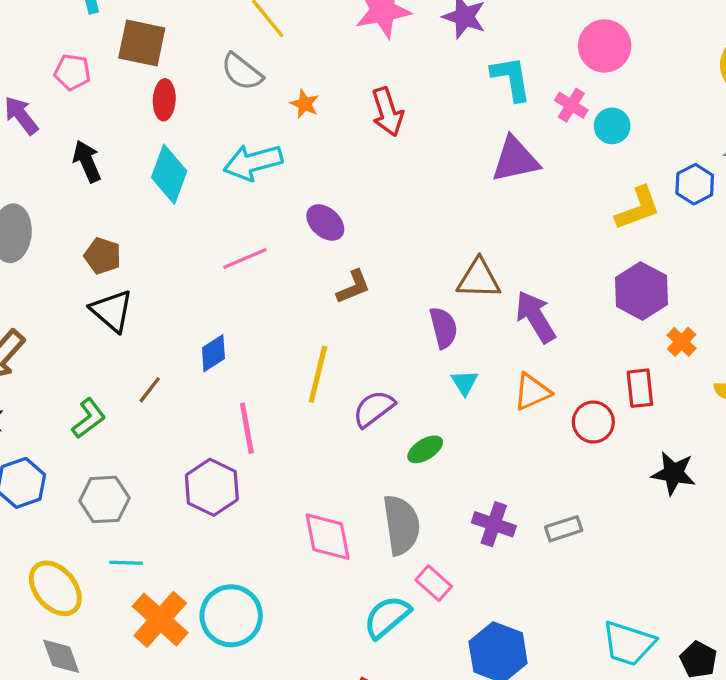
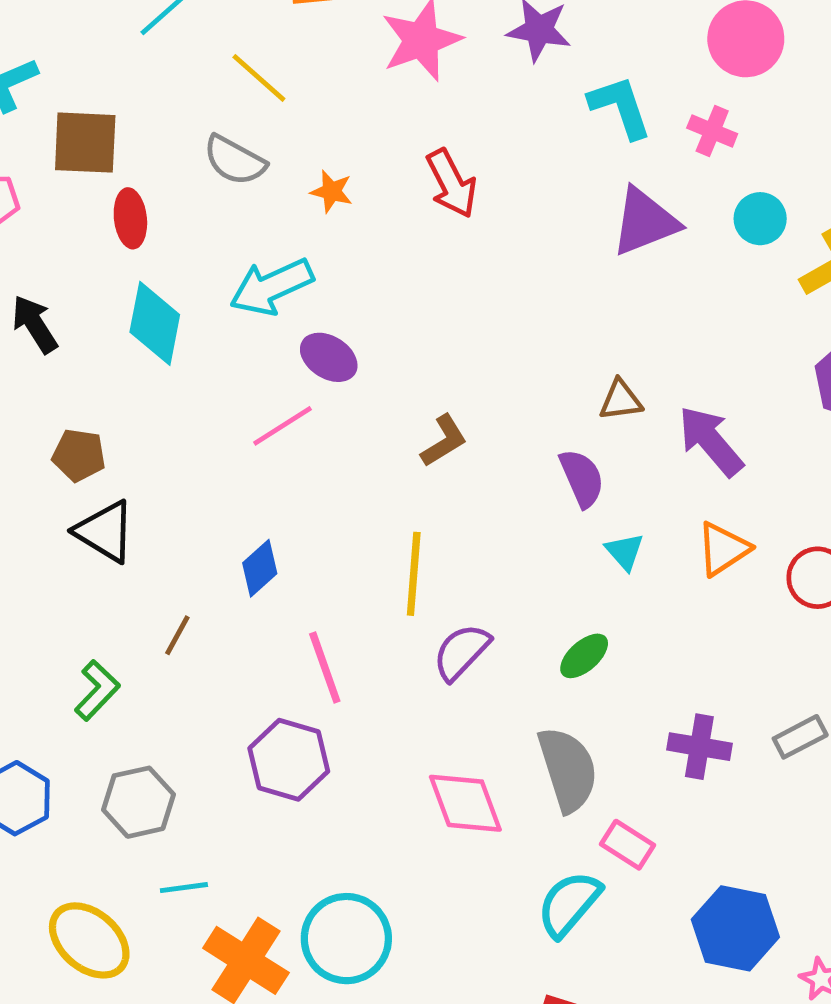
cyan circle: (612, 126) -> (760, 219), moved
purple ellipse: (325, 223) -> (329, 357), moved
brown triangle: (479, 279) -> (621, 400), size x0.7
purple semicircle: (374, 409) -> (461, 652), moved

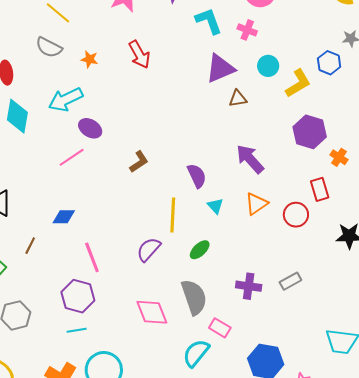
brown triangle: (621, 400) -> (238, 99), moved
blue diamond: (260, 568) -> (64, 217), turned 45
yellow line: (414, 574) -> (173, 215), moved
cyan line: (184, 888) -> (77, 330), moved

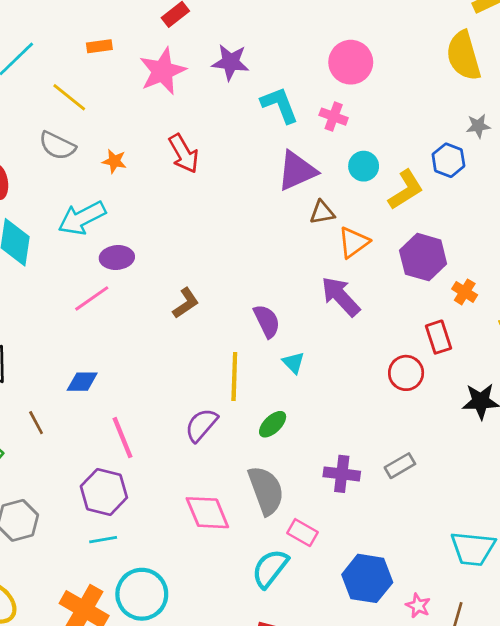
purple ellipse: (90, 128) -> (117, 258), turned -35
orange triangle: (256, 204) -> (354, 242), moved
brown line: (30, 246) -> (36, 423), turned -54

